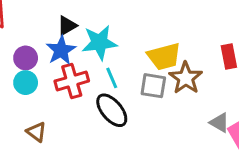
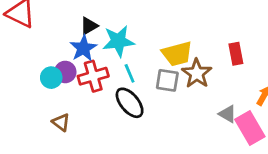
purple circle: (26, 58) -> (65, 72), moved

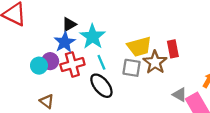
cyan star: (118, 41) -> (93, 37), turned -30
red rectangle: (236, 54) -> (173, 49), moved

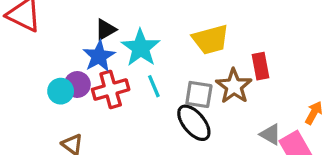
yellow trapezoid: (139, 47) -> (211, 40), moved
black ellipse: (101, 86) -> (194, 123), moved

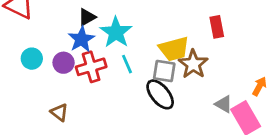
yellow trapezoid: (211, 40) -> (174, 49), moved
red rectangle: (261, 66) -> (217, 27), moved
cyan circle: (61, 91) -> (32, 59), moved

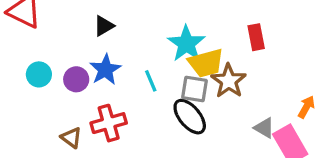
cyan star: (116, 32) -> (186, 44), moved
blue star: (81, 39) -> (105, 70), moved
red cross: (91, 67) -> (109, 123), moved

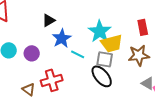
blue star: (105, 70) -> (62, 38), moved
cyan line: (151, 81) -> (78, 54), turned -40
brown star: (229, 81) -> (139, 55), moved, turned 30

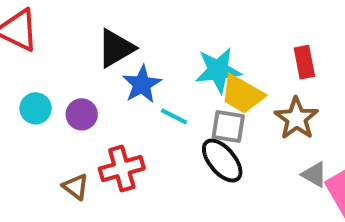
black triangle: (49, 20) -> (116, 48), size x1.5
cyan star: (100, 31) -> (218, 70), turned 30
yellow trapezoid: (112, 43) -> (242, 94), turned 45
brown star: (139, 55) -> (296, 118), turned -30

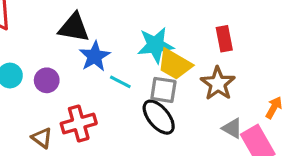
black triangle: (116, 48) -> (74, 28), turned 40

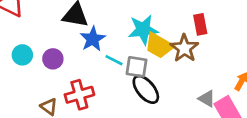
brown star: (218, 84) -> (184, 48), moved
gray square: (163, 90) -> (137, 67), moved

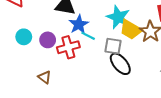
cyan star: (143, 30) -> (118, 17), turned 30
cyan line: (114, 60) -> (88, 36), moved
red cross: (79, 95) -> (68, 47), moved

